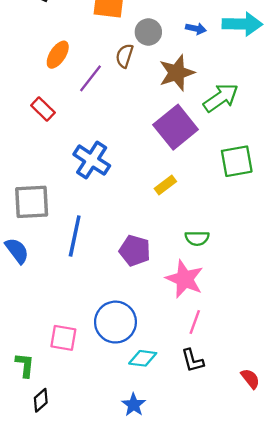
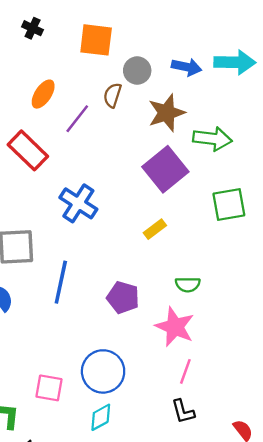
blue arrow: (196, 29) -> (187, 67), size x1.4
green arrow: (221, 98) -> (212, 139), turned 42
red rectangle: (43, 109) -> (28, 150), size x1.6
cyan diamond: (143, 358) -> (101, 417), moved, turned -36

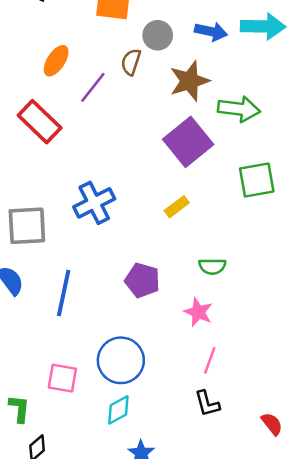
blue cross: (78, 203) -> (94, 203), moved, turned 30
blue line: (61, 282) -> (64, 293), moved
pink star: (175, 327) -> (198, 312), size x0.7

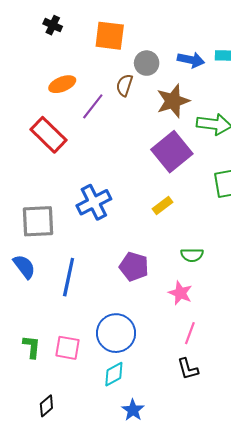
orange ellipse: (56, 61) -> (62, 84), turned 35
green L-shape: (19, 409) -> (32, 347), moved

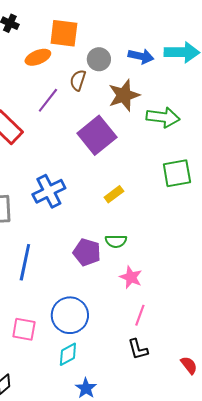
orange ellipse: (62, 84) -> (38, 57), moved
purple square: (172, 152) -> (97, 135), moved
green semicircle: (192, 255) -> (116, 241), moved

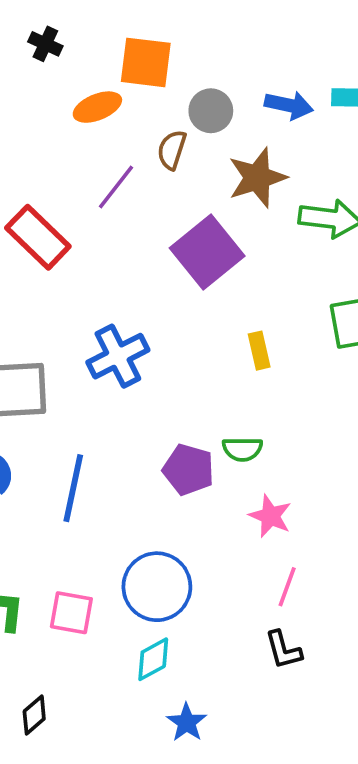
yellow rectangle: (114, 194) -> (259, 351), moved, turned -66

